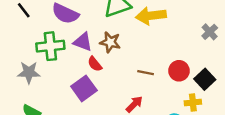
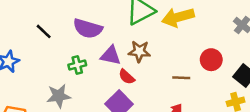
green cross: (50, 46) -> (77, 65), size x0.6
red circle: (179, 71) -> (211, 60), moved

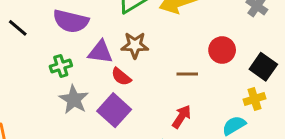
gray star: (59, 96) -> (74, 99), moved, turned -30

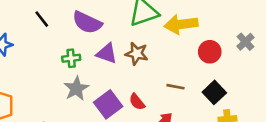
red circle: (222, 50) -> (210, 52), moved
black square: (263, 67) -> (214, 92), moved
red semicircle: (121, 77) -> (137, 102), moved

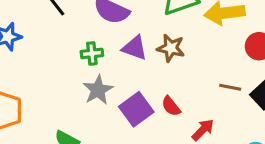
brown line: (175, 87) -> (230, 87), moved

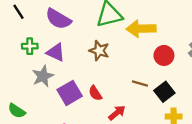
purple triangle: (135, 48) -> (56, 52), moved
green cross: (92, 53) -> (30, 46), moved

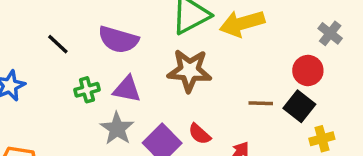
brown star: (99, 51) -> (189, 71), size x1.4
red circle: (164, 55) -> (308, 70), moved

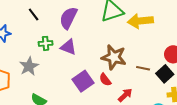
purple semicircle: (118, 40) -> (68, 18), turned 90
brown star: (189, 71) -> (114, 57), moved
gray star: (117, 129) -> (29, 66), moved

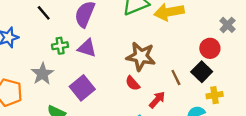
brown line: (143, 68) -> (176, 78), moved, turned 56
purple square: (83, 81) -> (82, 88), moved

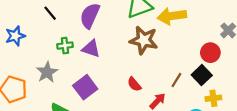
brown star: (141, 56) -> (144, 40), moved
brown line: (176, 78) -> (176, 80), turned 56

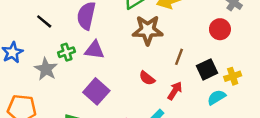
gray star: (47, 72) -> (46, 69), moved
black square: (202, 75) -> (207, 69), moved, turned 30
brown line: (176, 80) -> (179, 57), moved

